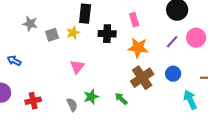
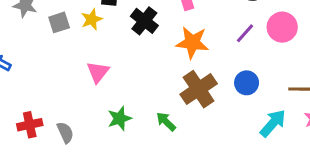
black cross: (107, 34) -> (144, 21), turned 36
cyan arrow: (190, 100) -> (273, 123), turned 66
gray semicircle: (72, 105) -> (65, 132), moved

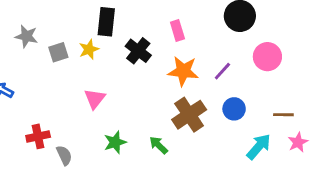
purple line: (245, 33) -> (222, 71), moved
red cross: (30, 125) -> (38, 136), moved

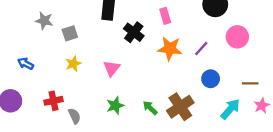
yellow star: (89, 49) -> (73, 64), moved
pink triangle: (95, 99) -> (112, 68), moved
brown cross: (189, 115) -> (180, 107), moved

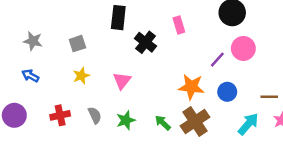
gray star: (44, 21) -> (33, 41), moved
pink circle: (237, 37) -> (243, 48), moved
orange star: (170, 49) -> (191, 87), moved
gray semicircle: (74, 116) -> (95, 115), moved

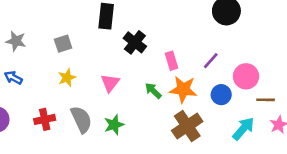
pink rectangle: (179, 25) -> (172, 61), moved
pink circle: (243, 48) -> (246, 76), moved
gray semicircle: (95, 115) -> (81, 119), size x1.5
green arrow: (163, 123) -> (153, 91), moved

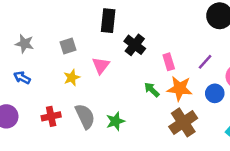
pink triangle: (110, 83) -> (101, 65), moved

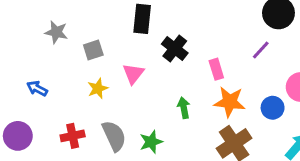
gray star: (24, 44) -> (56, 32), moved
purple line: (205, 62) -> (261, 50), moved
green arrow: (152, 90) -> (184, 108), moved, turned 35

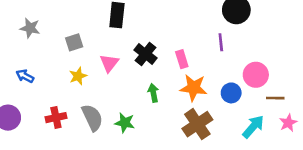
gray star: (56, 32) -> (30, 28), moved
black cross: (175, 48) -> (146, 54), moved
purple line: (261, 50) -> (221, 42), turned -48
green star: (151, 142) -> (125, 123), turned 30

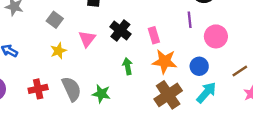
gray square: (74, 42) -> (55, 20), turned -35
pink circle: (256, 75) -> (216, 36), moved
brown line: (275, 98) -> (240, 71), turned -35
cyan arrow: (253, 127) -> (206, 93), moved

